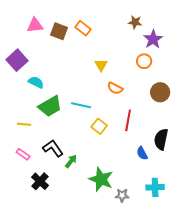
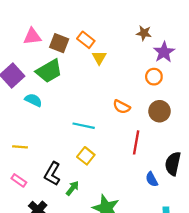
yellow triangle: (101, 65) -> (99, 58), moved
brown circle: (160, 92) -> (160, 111), moved
green trapezoid: (50, 106) -> (49, 71), moved
yellow square: (99, 126) -> (86, 156), moved
black L-shape: (53, 148) -> (52, 174), turned -115

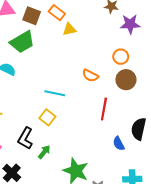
purple star: (164, 52) -> (130, 24), turned 30
yellow triangle: (99, 58) -> (69, 29), turned 48
orange circle: (154, 77) -> (121, 57), moved
yellow square: (86, 156) -> (47, 117), moved

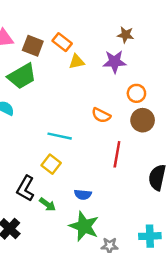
purple star: (130, 24) -> (115, 62), moved
blue semicircle: (119, 144) -> (83, 195), moved, turned -56
green arrow: (44, 152) -> (47, 204), turned 88

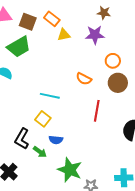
blue semicircle: (83, 195) -> (56, 140), moved

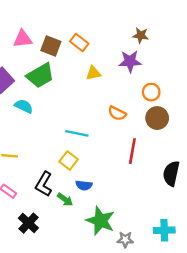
yellow triangle: (64, 35) -> (93, 73), moved

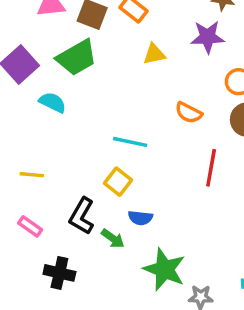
black cross: (28, 223) -> (59, 273), turned -30

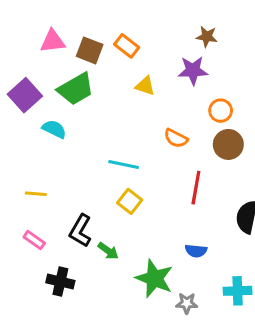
yellow triangle: (154, 54) -> (145, 86), turned 30
yellow square: (118, 182) -> (130, 201), moved
blue semicircle: (140, 218) -> (196, 251), moved

